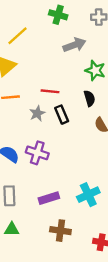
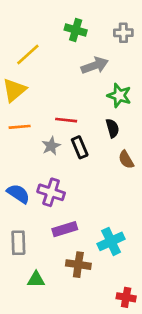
purple rectangle: (49, 198) -> (65, 229), moved
green triangle: (12, 229) -> (36, 280), moved
brown cross: (60, 231) -> (78, 265), moved

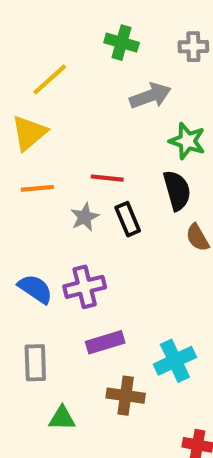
black semicircle: (112, 128) -> (177, 190), size x1.4
purple cross: (51, 192) -> (85, 287), turned -32

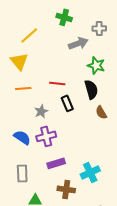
gray cross: (193, 47) -> (99, 28), moved
yellow triangle: (29, 133) -> (19, 61), turned -30
gray star: (85, 217) -> (41, 111), moved

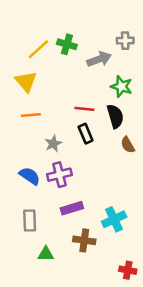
green cross: (64, 17) -> (67, 44), moved
red line: (57, 83) -> (84, 109), moved

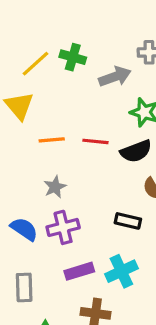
orange line: (31, 115) -> (52, 140), moved
black semicircle: (115, 116) -> (136, 151), turned 85
black rectangle: (86, 134) -> (128, 221), moved, turned -54
cyan cross: (114, 219) -> (121, 271), moved

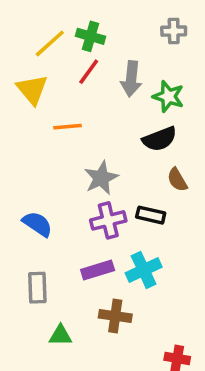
gray arrow: (115, 77) -> (131, 79), moved, turned 116
red line: (95, 141) -> (89, 72), moved, turned -60
gray star: (55, 187) -> (101, 178), moved, size x1.4
purple cross: (63, 227) -> (108, 220), moved

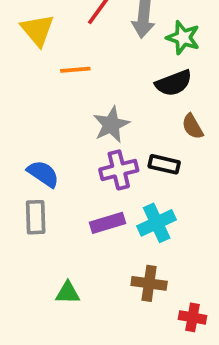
gray rectangle: (37, 288) -> (36, 217), moved
brown cross: (115, 316) -> (149, 283), moved

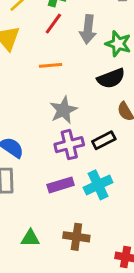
orange line: (75, 70) -> (50, 65), moved
black rectangle: (164, 164) -> (104, 140), turned -40
brown cross: (149, 283) -> (76, 237), moved

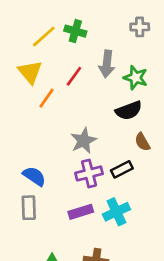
red line: (53, 24) -> (74, 76), moved
orange line: (50, 65) -> (47, 98), moved, turned -50

